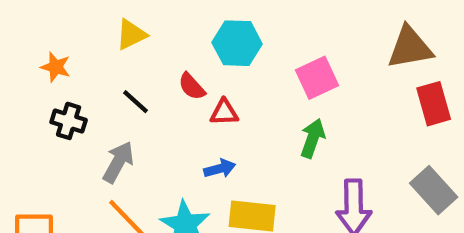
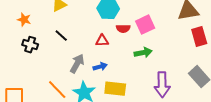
red semicircle: (192, 86) -> (123, 29), moved, turned -48
green arrow: (313, 138) -> (143, 53), turned 60
gray arrow: (118, 162) -> (77, 64), moved

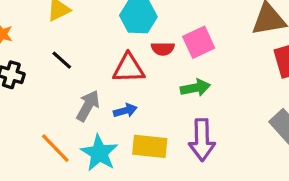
red triangle: (102, 41) -> (129, 68), size x1.5
purple arrow: (162, 85) -> (202, 140), moved

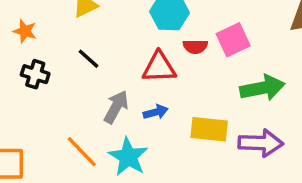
green arrow: (195, 88) -> (262, 88), moved, size x1.4
purple arrow: (202, 140) -> (261, 143), moved, turned -87
yellow rectangle: (150, 146) -> (209, 129), moved

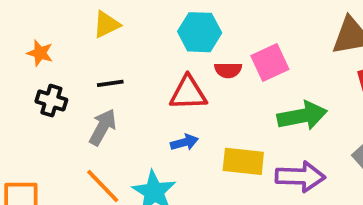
black line: (89, 59) -> (110, 83), turned -50
gray arrow: (116, 107) -> (103, 127), moved

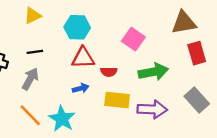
cyan hexagon: (200, 32) -> (77, 27), moved
pink square: (270, 63) -> (133, 39), turned -30
red semicircle: (228, 70) -> (109, 72), moved

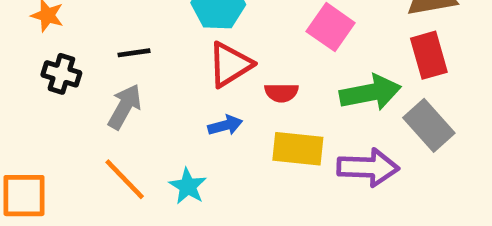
red rectangle: (197, 53) -> (429, 55), moved
red triangle: (83, 58) -> (230, 65), turned -30
gray rectangle: (197, 100) -> (429, 125), moved
cyan star: (62, 119) -> (188, 186), size x0.7

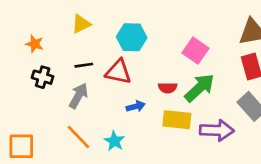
red triangle: (230, 65) -> (118, 72), moved, turned 44
green arrow: (370, 93) -> (200, 88), moved, turned -32

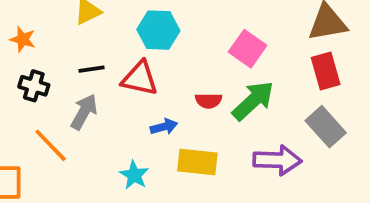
yellow rectangle: (177, 120) -> (197, 162), moved
orange line: (78, 137) -> (51, 145), moved

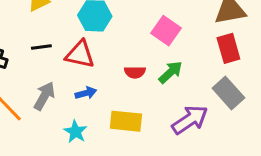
green arrow: (253, 101) -> (171, 72), size x0.7
gray arrow: (84, 112) -> (44, 96), moved
blue arrow: (164, 127) -> (86, 93), moved
purple arrow: (277, 160) -> (190, 120), turned -36

